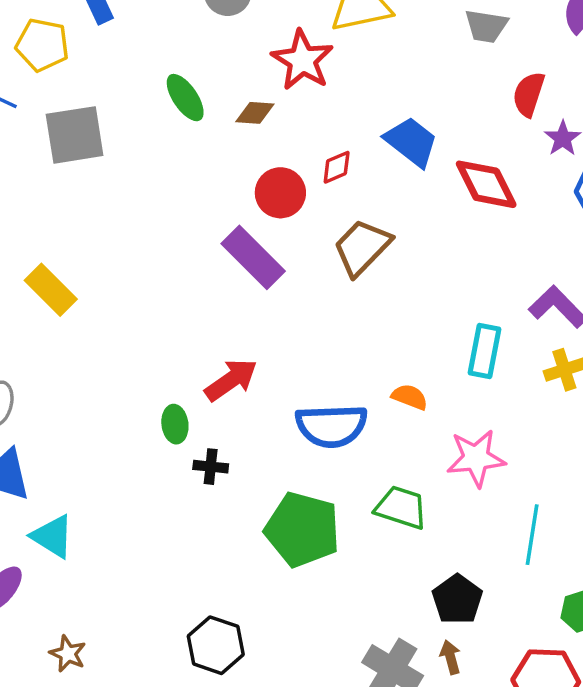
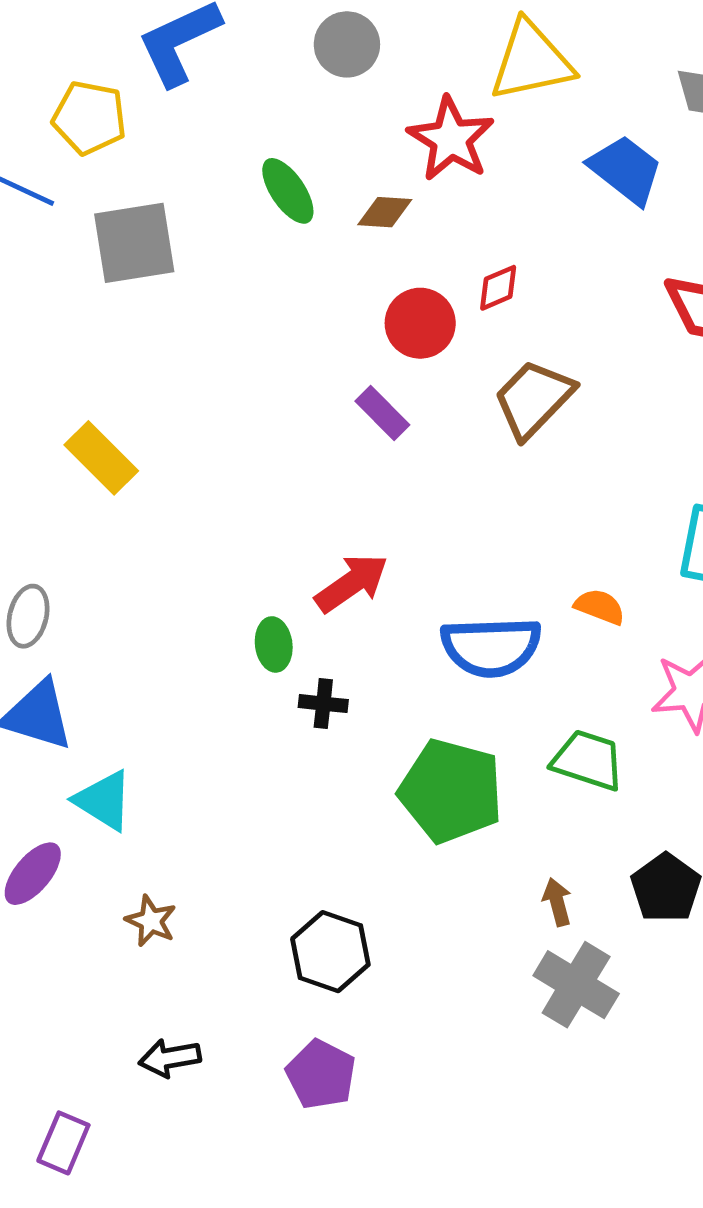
blue trapezoid: (411, 142) -> (626, 170), moved
purple rectangle: (253, 257) -> (382, 413), size x0.6
brown star: (68, 654) -> (151, 921), moved
brown arrow: (450, 657) -> (557, 902), moved

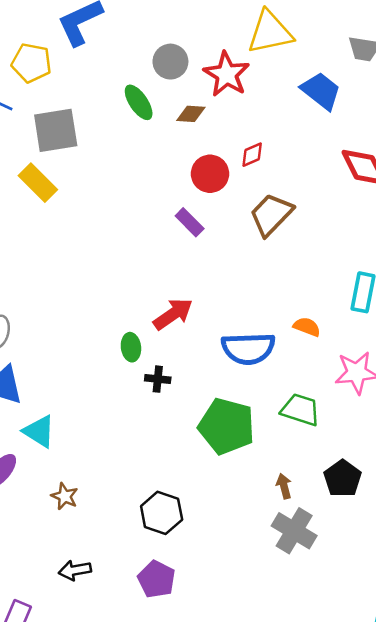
gray circle: (347, 44) -> (170, 62), moved
yellow rectangle: (101, 458) -> (38, 183), moved

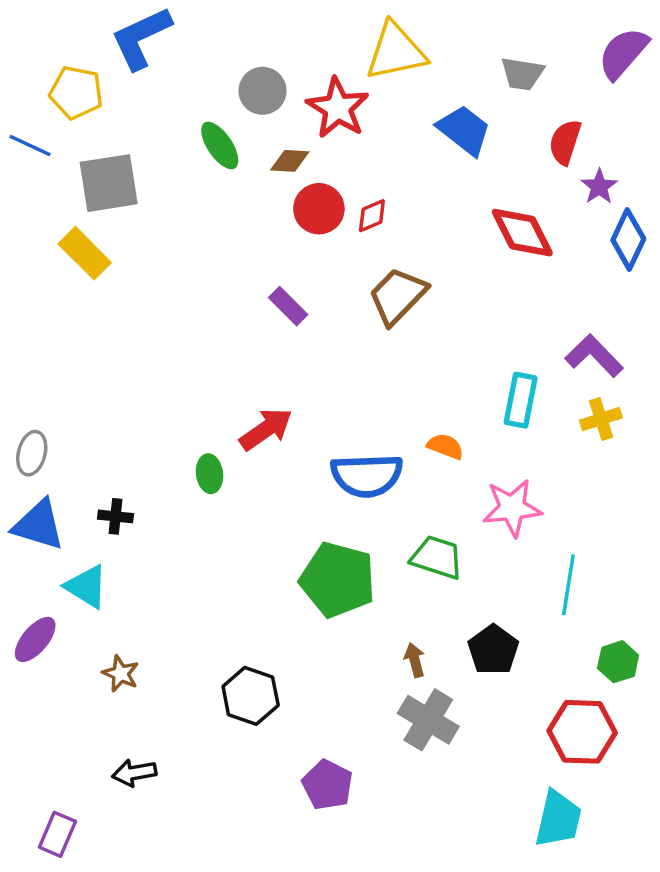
red circle: (210, 174) -> (319, 209), moved
black cross: (158, 379) -> (115, 516), moved
purple pentagon: (156, 579) -> (327, 785), moved

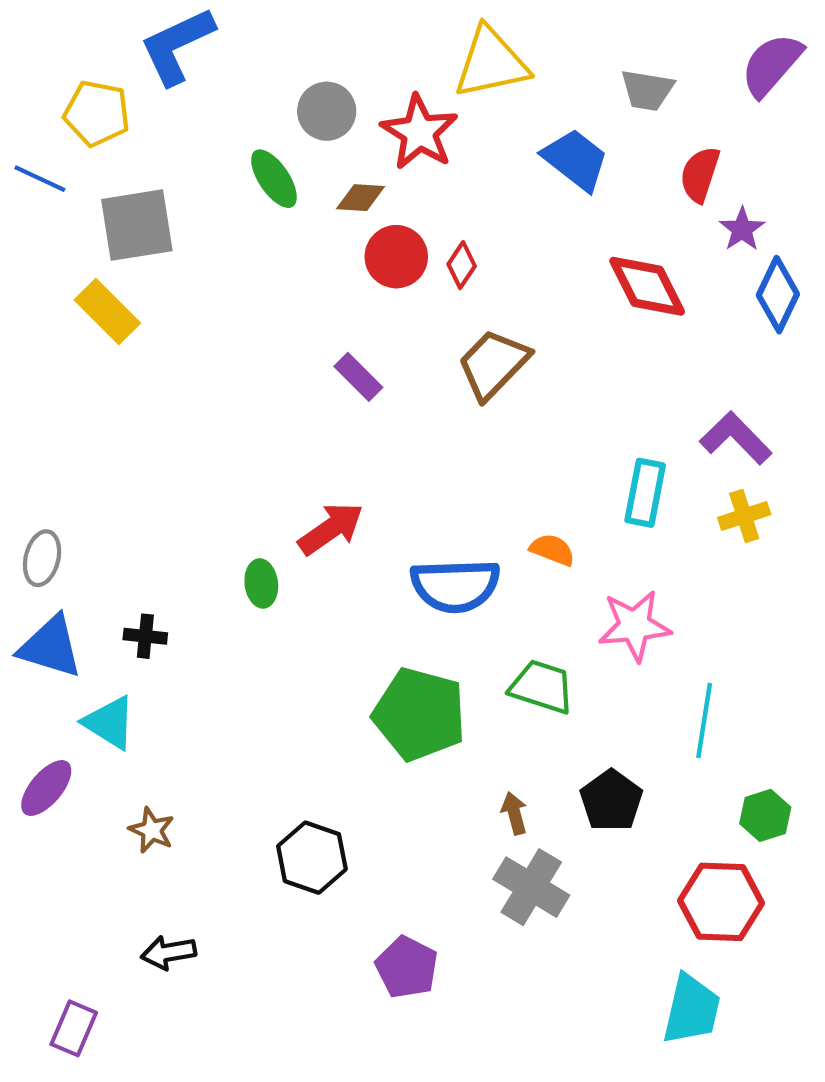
red diamond: (372, 216) -> (462, 265), turned -33

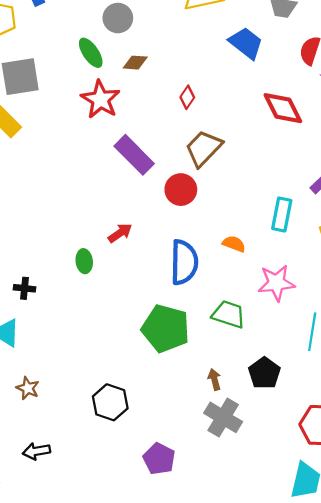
red star: (419, 132) -> (100, 99), moved
red circle: (396, 257) -> (181, 190), moved
purple rectangle: (358, 377) -> (134, 155), size x1.6
red arrow: (331, 529) -> (120, 233), size x0.7
blue semicircle: (455, 586) -> (184, 262), turned -87

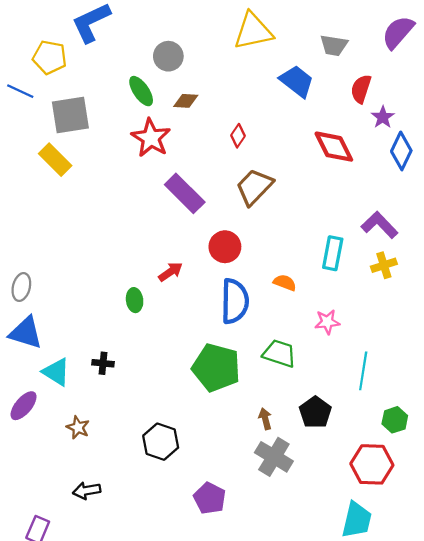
red circle: (181, 190) -> (225, 247), moved
pink star: (276, 283) -> (327, 322), size x0.7
black cross: (24, 288) -> (103, 363), moved

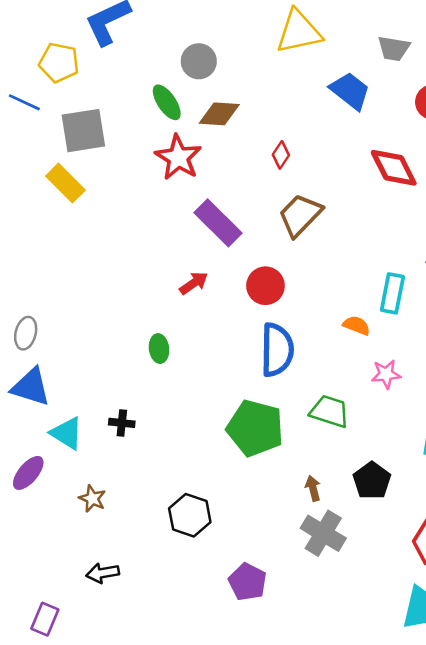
brown diamond: (186, 101) -> (219, 114), size x1.4
red arrow: (170, 272) -> (194, 283), moved
orange semicircle: (285, 283) -> (357, 325), moved

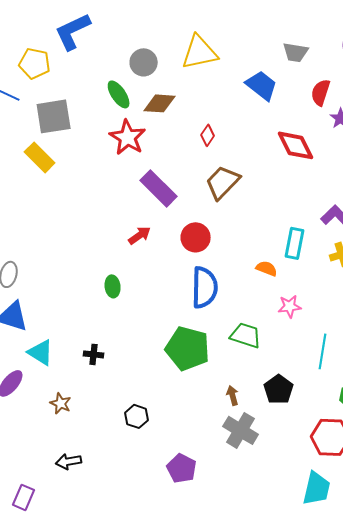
yellow triangle: (299, 32) -> (200, 52), moved
black cross: (122, 423) -> (94, 354), moved
black hexagon: (190, 515) -> (137, 416), size x0.7

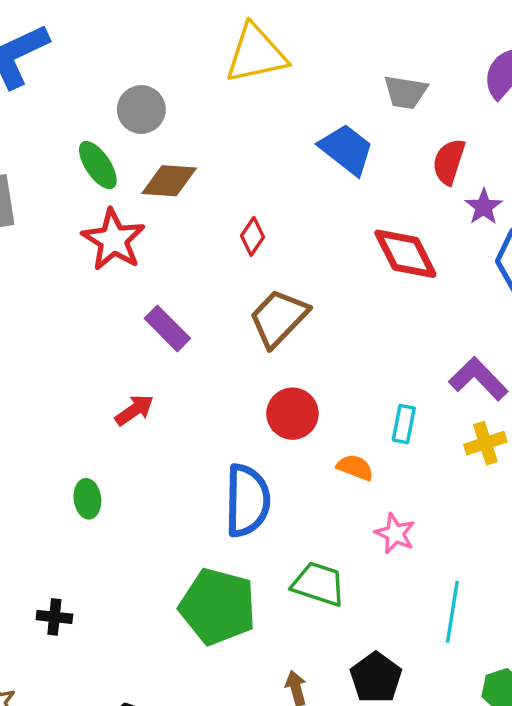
yellow triangle: (200, 52) -> (256, 54), moved
purple rectangle: (159, 188) -> (167, 328), size x0.7
red circle: (196, 237) -> (292, 414), moved
cyan rectangle: (295, 243) -> (404, 424), size x0.7
pink star: (290, 306) -> (395, 534), turned 30

